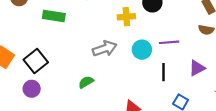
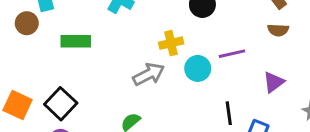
yellow cross: (126, 17) -> (171, 43), moved
black line: (163, 72) -> (229, 113), moved

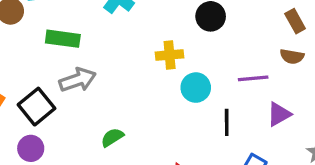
purple line: (232, 54) -> (253, 78), moved
gray arrow: (149, 74) -> (78, 80), moved
black line: (229, 113) -> (227, 122), moved

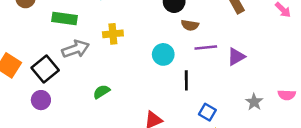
yellow cross: (170, 55) -> (113, 34), moved
brown semicircle: (292, 56) -> (190, 25), moved
purple triangle: (279, 114) -> (236, 57), moved

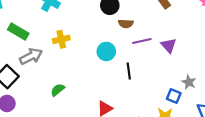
green rectangle: (64, 19) -> (18, 32), turned 30
purple triangle: (236, 57) -> (169, 45), turned -35
blue square: (207, 112) -> (174, 96), moved

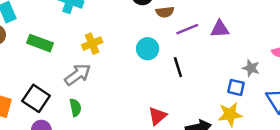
purple triangle: (169, 45) -> (220, 29), turned -42
gray arrow: (31, 56) -> (78, 75), moved
green semicircle: (58, 90) -> (75, 108), moved, turned 128

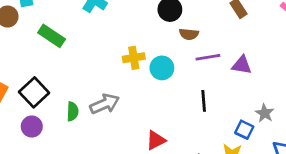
yellow cross: (92, 44) -> (134, 58), moved
black line: (178, 67) -> (204, 101), moved
gray arrow: (78, 75) -> (105, 104), moved

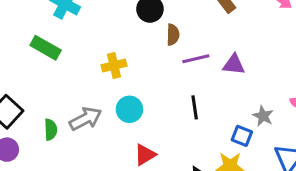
brown semicircle: (189, 34) -> (173, 35), turned -90
green rectangle: (52, 36) -> (46, 48), moved
cyan circle: (162, 68) -> (129, 109), moved

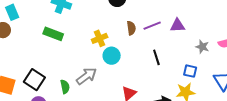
brown semicircle: (173, 35) -> (131, 28), moved
cyan circle: (129, 109) -> (112, 56), moved
gray star: (263, 116) -> (202, 47), moved

